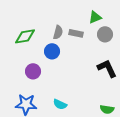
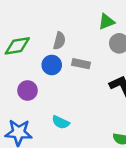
gray rectangle: (76, 33) -> (81, 64), moved
cyan semicircle: (60, 104) -> (61, 122), moved

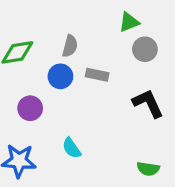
cyan semicircle: (61, 122) -> (72, 148), turned 30

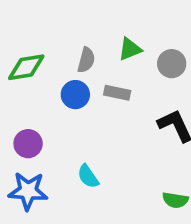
green triangle: (129, 22) -> (130, 49), moved
purple circle: (30, 108) -> (28, 144), moved

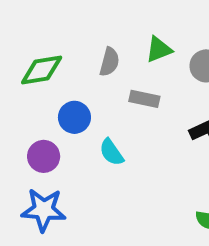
blue circle: (75, 95) -> (74, 117), moved
cyan semicircle: (88, 176) -> (111, 152), moved

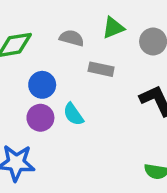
gray semicircle: (109, 62) -> (72, 38), turned -90
purple circle: (44, 156) -> (40, 118), moved

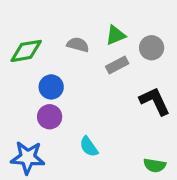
gray rectangle: (101, 69) -> (117, 65), moved, turned -40
cyan semicircle: (73, 114) -> (89, 147), moved

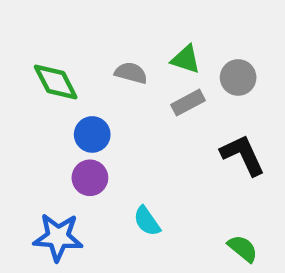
green triangle: (115, 35) -> (186, 59), turned 40
green diamond: (26, 51) -> (56, 82), turned 72
green semicircle: (155, 165) -> (243, 248), turned -150

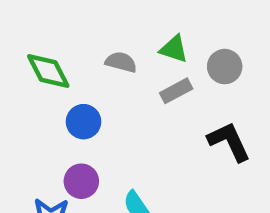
purple circle: (90, 178) -> (81, 181), moved

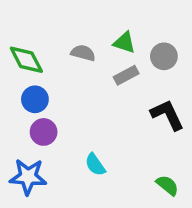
blue circle: (84, 122) -> (35, 99), moved
purple circle: (81, 181) -> (44, 132), moved

